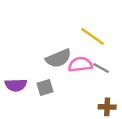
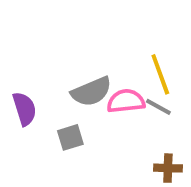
yellow line: (93, 36) -> (160, 74), moved, turned 35
purple semicircle: (16, 85) -> (25, 109), moved, turned -105

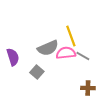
yellow line: (160, 74) -> (71, 36), moved
gray square: (70, 137) -> (37, 72), turned -32

